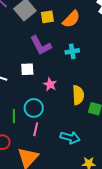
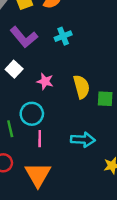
white square: (27, 69) -> (14, 69), turned -32

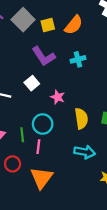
yellow semicircle: (82, 87) -> (81, 119), moved
pink line: (40, 139) -> (38, 147), moved

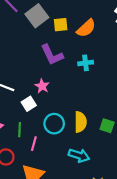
white square: (32, 83) -> (29, 104), moved
pink star: (58, 97) -> (42, 86), moved
cyan circle: (43, 124) -> (54, 124), moved

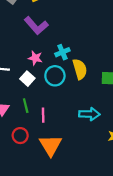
cyan cross: (86, 63) -> (62, 52), moved
yellow semicircle: (80, 122) -> (80, 69), moved
cyan circle: (54, 124) -> (55, 76), moved

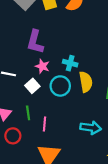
purple L-shape: (36, 26) -> (35, 42), moved, turned 50
cyan cross: (62, 52) -> (70, 63), turned 32
red circle: (20, 136) -> (13, 136), moved

